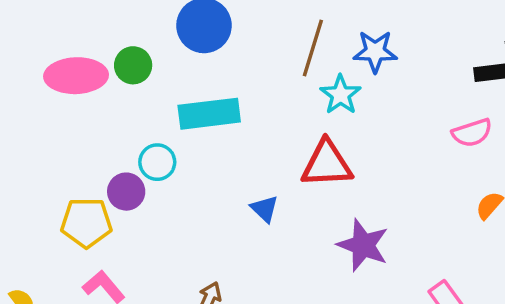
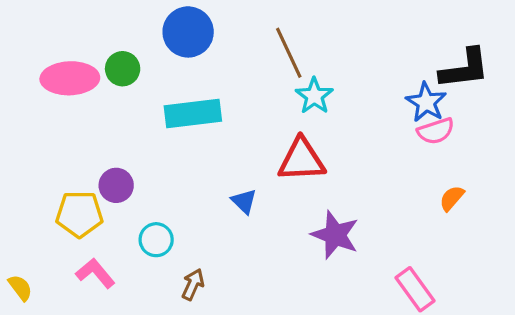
brown line: (313, 48) -> (289, 53), turned -42
blue star: (375, 51) -> (426, 102), moved, turned 30
cyan circle: (157, 162) -> (156, 240), moved

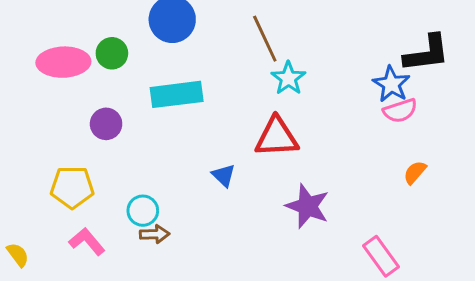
purple circle: (116, 185) -> (106, 124), moved
brown arrow: (193, 284) -> (155, 234), moved, turned 64

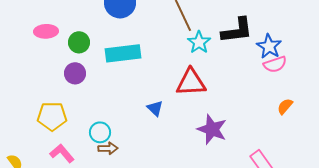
green circle: (112, 53) -> (79, 42), moved
black L-shape: (427, 53) -> (237, 30), moved
pink ellipse: (63, 62) -> (46, 31), size x0.7

